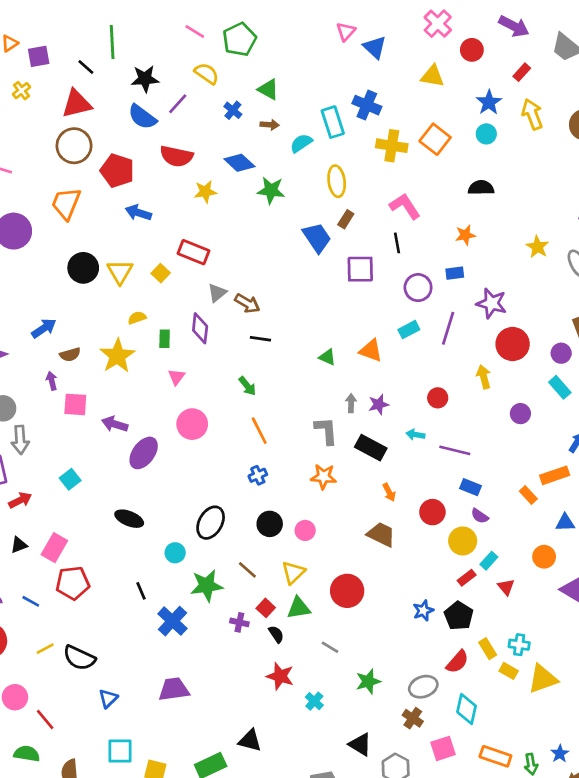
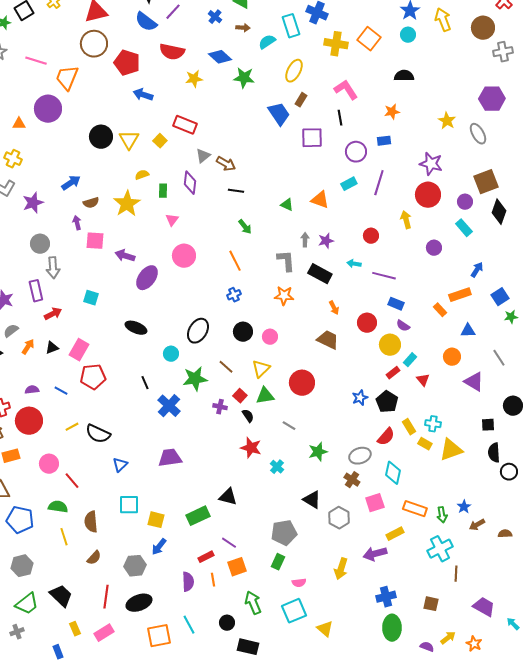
yellow ellipse: (337, 181) -> (294, 71), turned 35
orange trapezoid: (66, 204) -> (67, 78), moved
purple star: (492, 303) -> (431, 164), moved
green arrow: (247, 386) -> (245, 227), moved
cyan square: (70, 479) -> (91, 298), turned -35

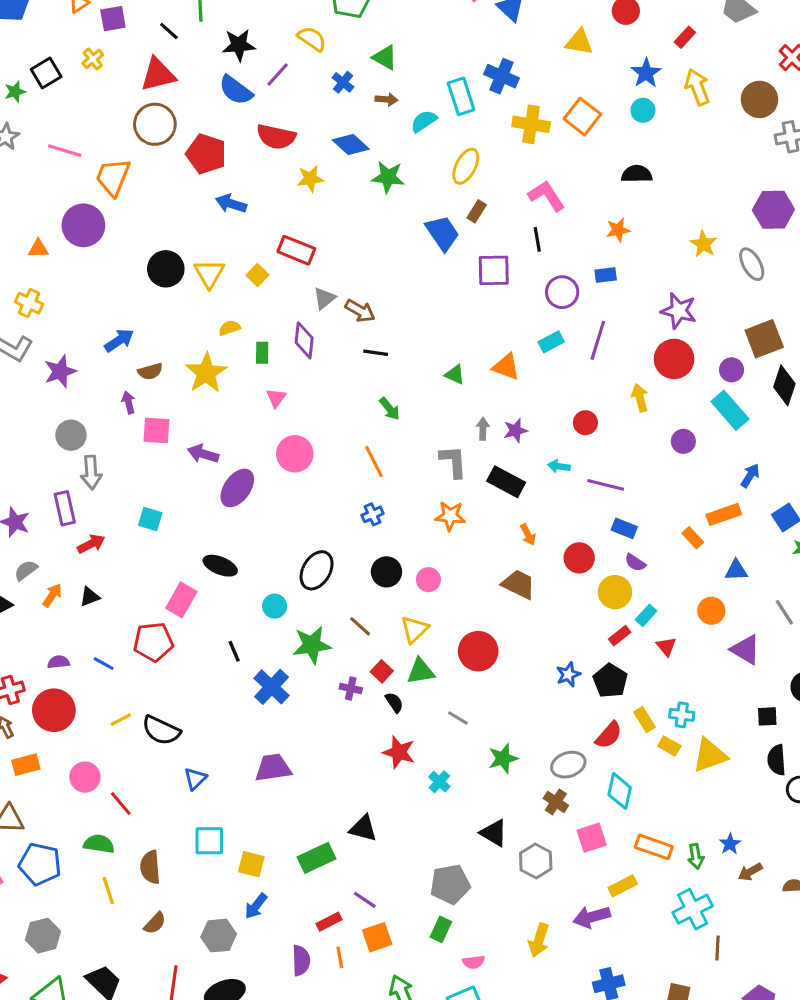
cyan rectangle: (464, 228) -> (730, 410), size x1.4
pink rectangle: (79, 350) -> (181, 600), moved

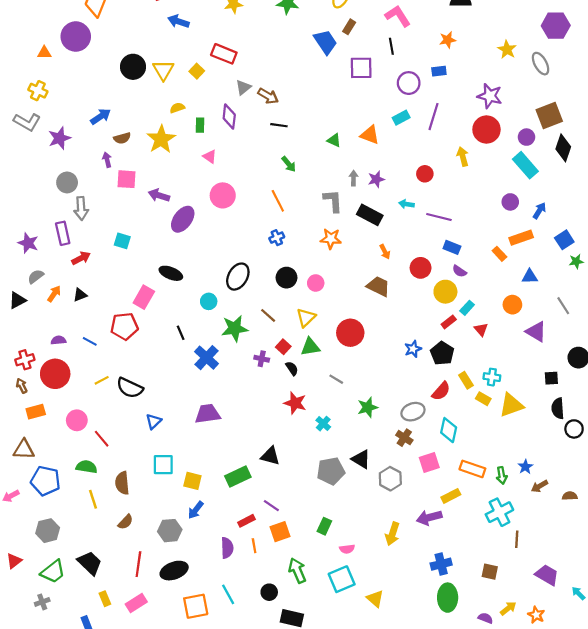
pink triangle: (276, 398) -> (210, 157), turned -32
purple circle: (683, 441) -> (510, 202), moved
gray pentagon: (450, 884) -> (331, 471), moved

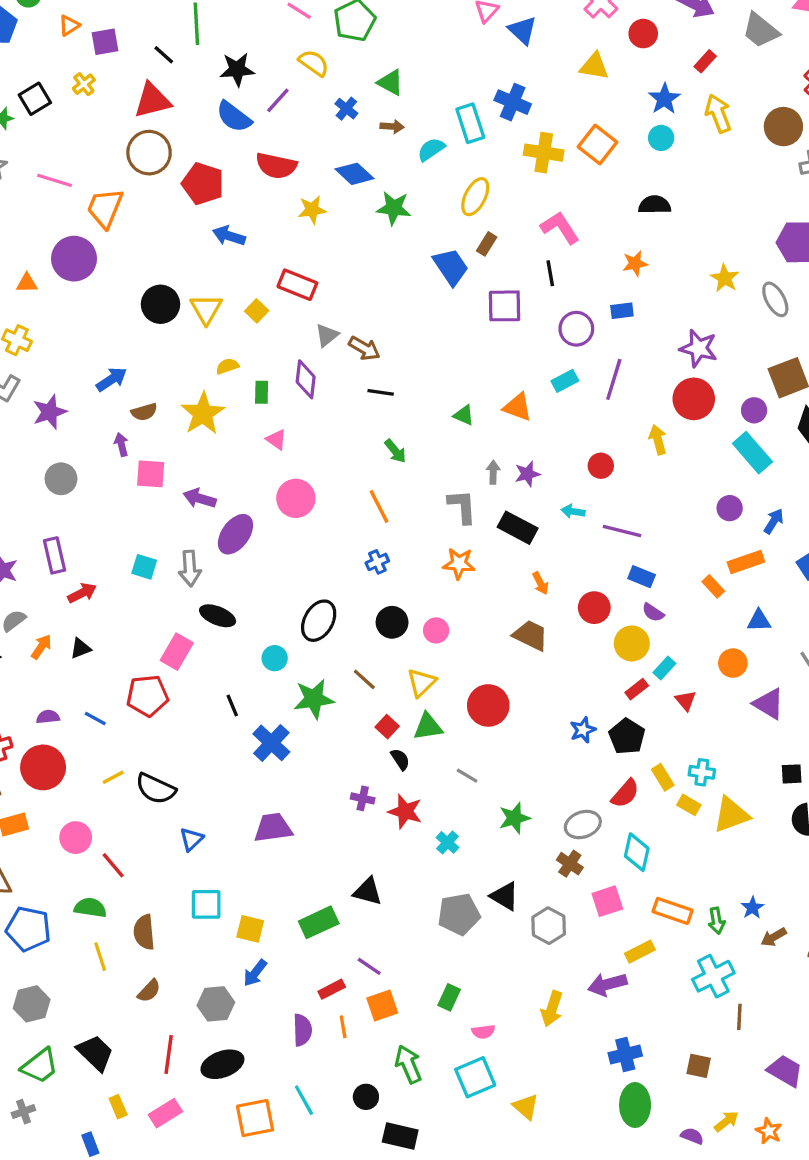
gray arrow: (81, 208) -> (190, 568), moved
purple cross: (262, 359) -> (363, 798), moved

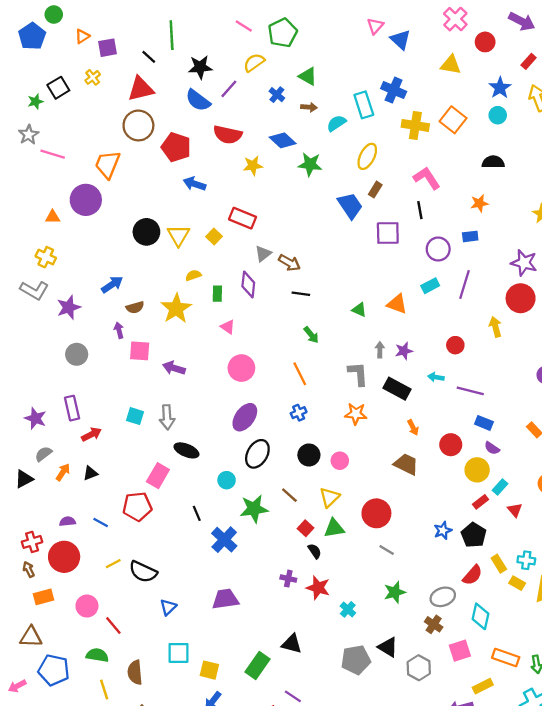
yellow semicircle: (314, 63) -> (254, 63), turned -70
pink line: (54, 180) -> (53, 154), moved
purple ellipse: (235, 534) -> (245, 417), moved
gray line: (467, 776) -> (387, 550), moved
green rectangle: (319, 922) -> (257, 665), turned -30

